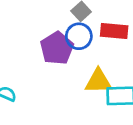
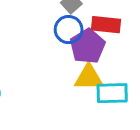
purple pentagon: (57, 48) -> (88, 46), moved

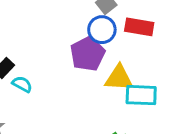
purple pentagon: (88, 46) -> (88, 54), moved

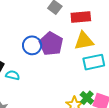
blue circle: (102, 30) -> (32, 45), moved
yellow triangle: (119, 78) -> (84, 41), moved

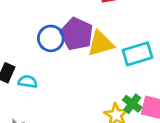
yellow triangle: (84, 41) -> (101, 44), moved

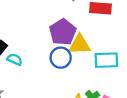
blue circle: (51, 38) -> (61, 58), moved

